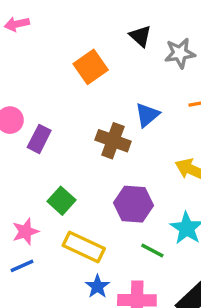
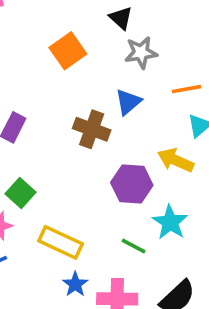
gray star: (180, 53) -> (141, 53), moved
green square: (61, 201) -> (20, 193), moved
purple hexagon: (134, 204) -> (132, 184), moved

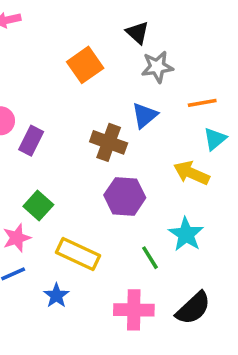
purple hexagon: (132, 184) -> (125, 196), moved
green line: (134, 246) -> (150, 258), turned 30
blue star: (75, 284) -> (56, 296), moved

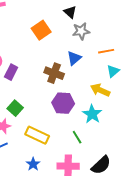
cyan star: (186, 234) -> (92, 114), moved
blue star: (56, 296) -> (33, 164), moved

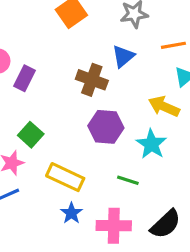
green line: (77, 137) -> (128, 180), turned -40
blue star: (33, 164) -> (71, 213), moved

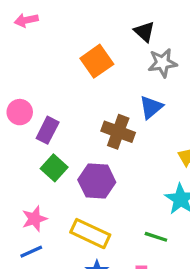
purple hexagon: (106, 127) -> (97, 181), moved
green square: (31, 135) -> (54, 168), moved

